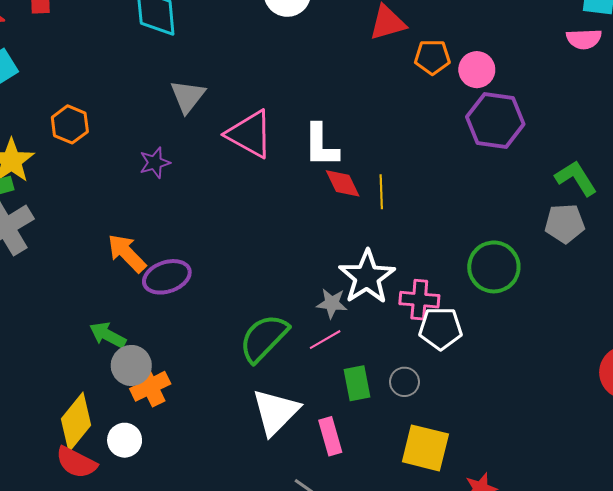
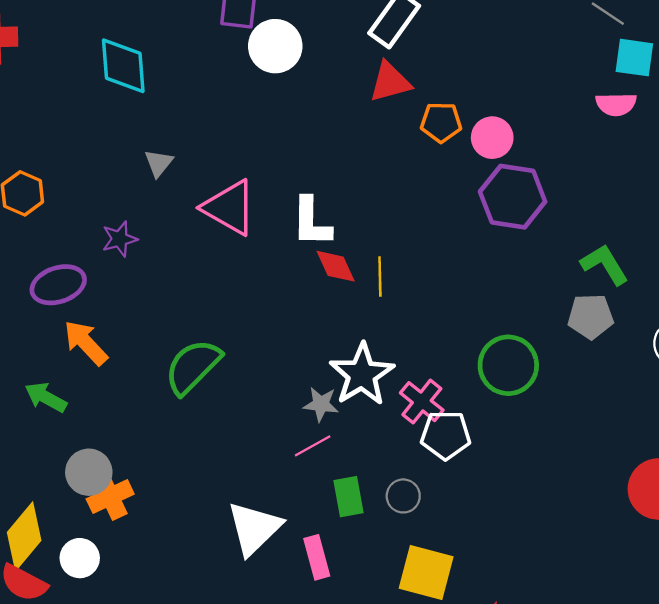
gray triangle: (188, 96) -> (159, 163), size x0.7
purple ellipse: (167, 277) -> (58, 285), moved
pink cross: (419, 300) -> (422, 402), turned 33
green arrow: (108, 335) -> (46, 397), moved
green semicircle: (264, 338) -> (193, 367), moved

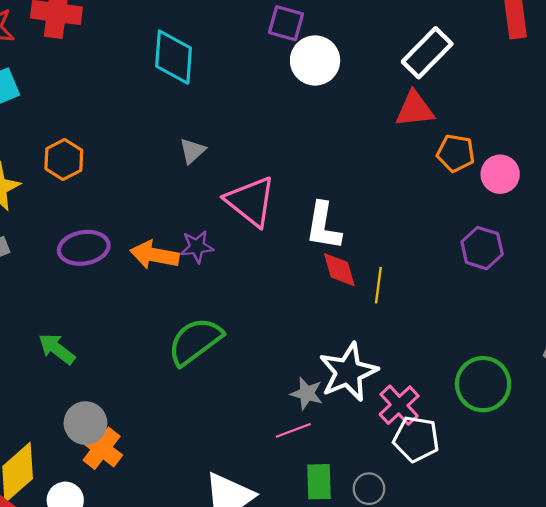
purple hexagon: (513, 197) -> (482, 248), moved, size x0.7
purple star: (120, 239) -> (197, 247), moved
orange arrow: (86, 343) -> (154, 255), moved, turned -45
orange cross: (110, 497) -> (102, 448), turned -36

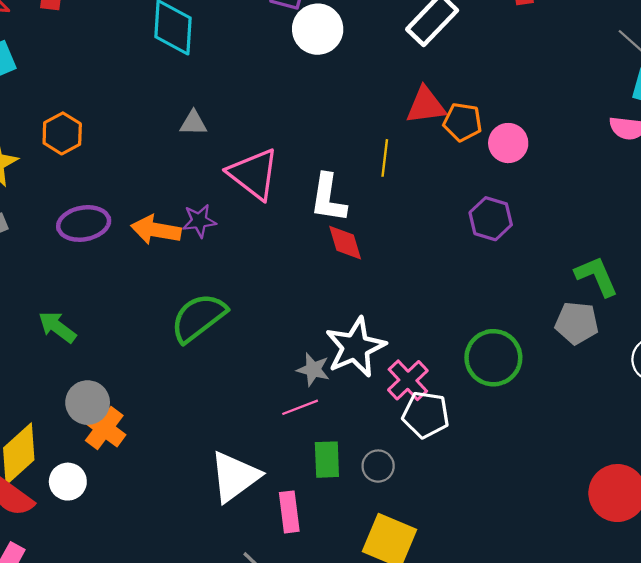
red triangle: (415, 109) -> (426, 105), moved
gray triangle: (192, 151) -> (193, 123), turned 44
yellow line: (378, 285) -> (385, 158), moved

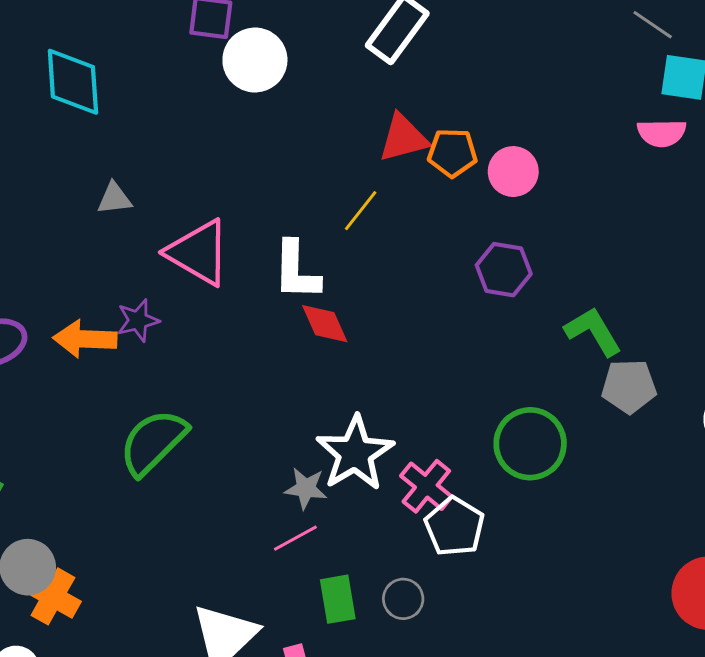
yellow line: (385, 158) -> (361, 211), turned 39
green L-shape: (597, 276) -> (593, 331), moved
white pentagon: (426, 415) -> (455, 527), turned 30

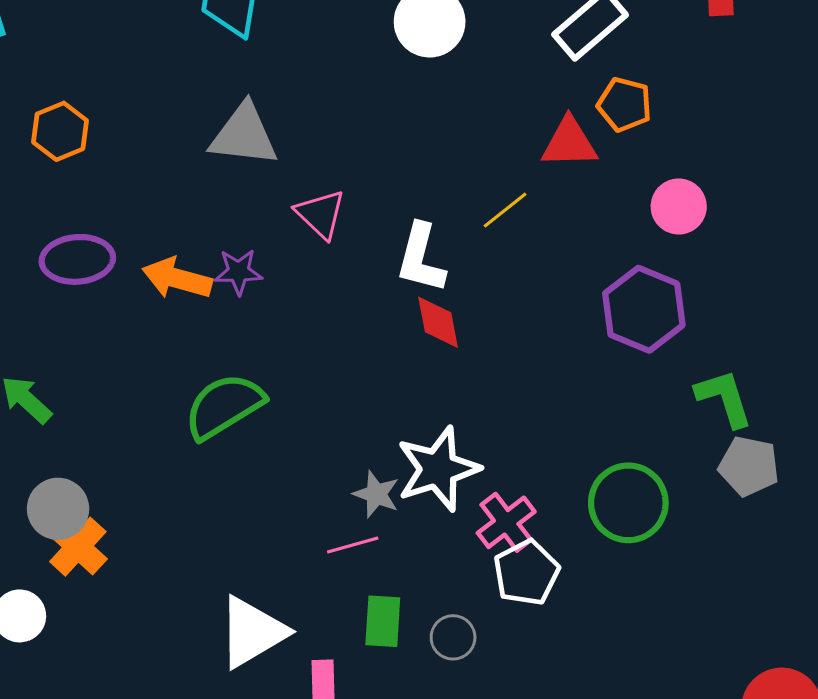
orange pentagon: (452, 153) -> (625, 104), moved
gray triangle: (114, 198) -> (244, 135), size x1.8
pink triangle: (198, 253) -> (321, 214), size x0.7
purple hexagon: (504, 270) -> (644, 309), size x1.4

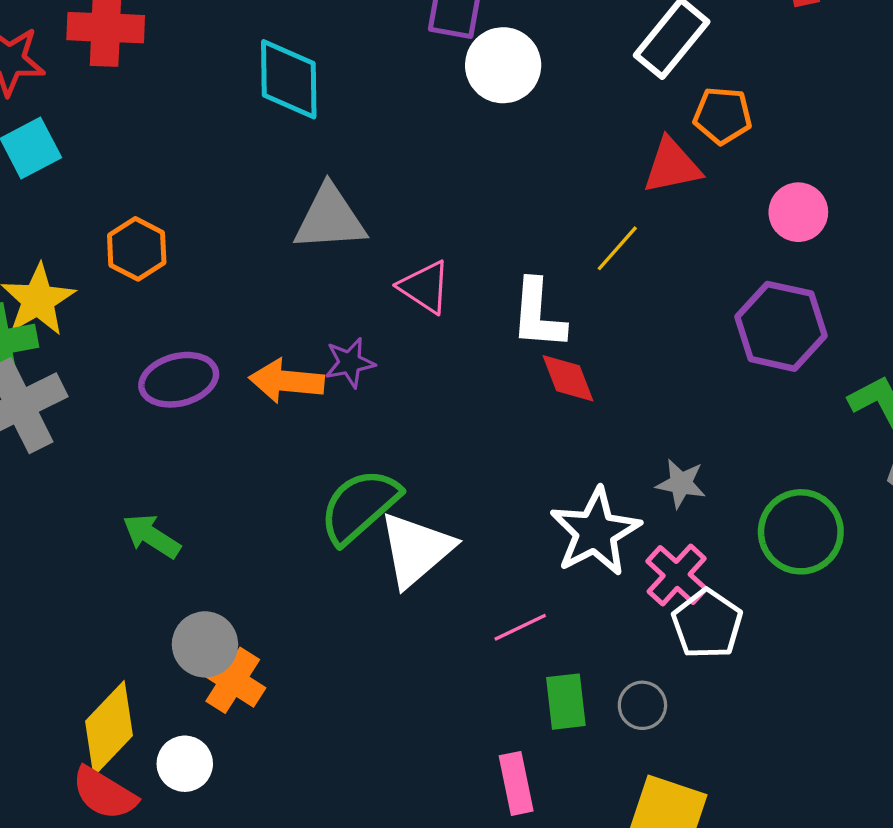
gray star: (376, 494) -> (681, 483), moved
white triangle: (252, 632) -> (416, 550), moved

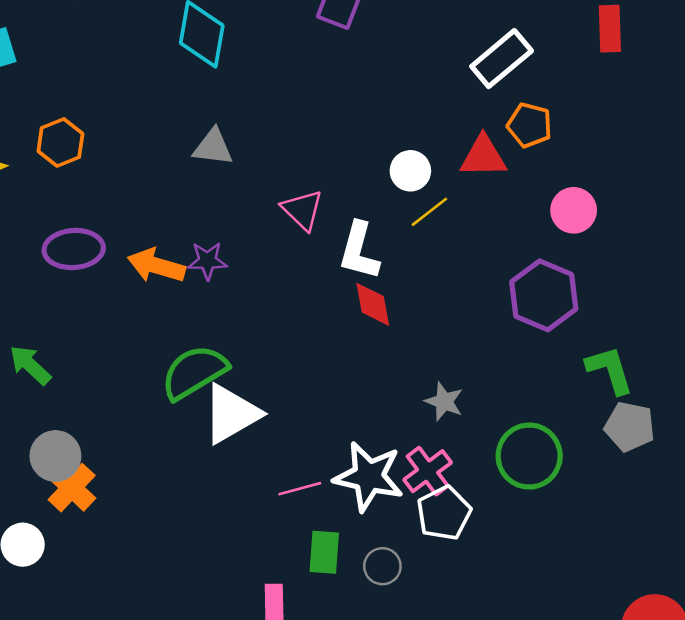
white circle: (503, 65) -> (410, 171), moved, size x0.7
gray triangle: (330, 218) -> (213, 147), size x0.7
pink triangle: (425, 287) -> (302, 210), moved
white star: (595, 532) -> (369, 477), moved, turned 30

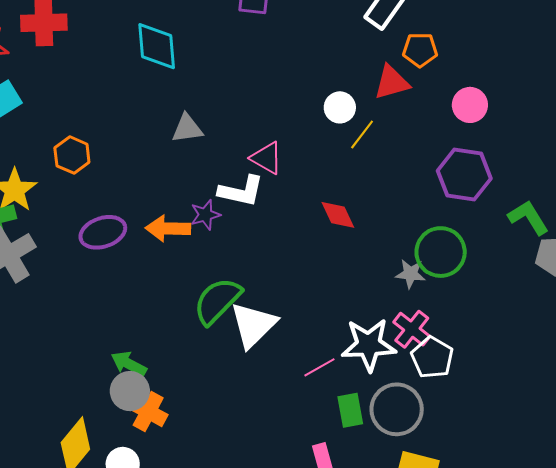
white L-shape: (359, 251) -> (241, 191), moved, turned -78
green arrow: (30, 365) -> (129, 364), moved
green circle: (529, 456) -> (441, 252), moved
gray circle: (382, 566) -> (397, 409), size x1.8

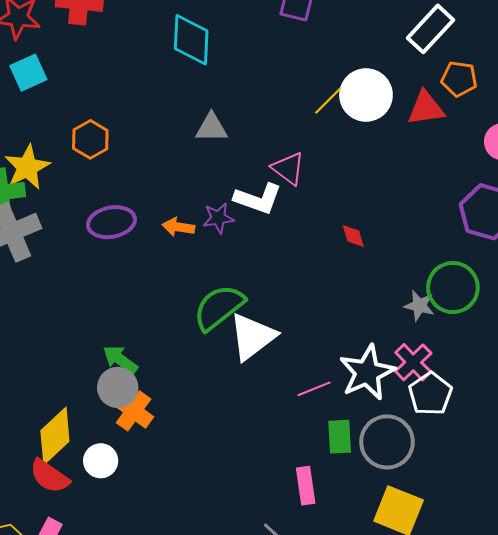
white circle: (340, 107) -> (366, 95), moved, size x1.6
yellow line: (362, 134) -> (328, 101), moved
red diamond: (338, 215) -> (353, 236), size x0.7
orange arrow: (168, 228) -> (178, 227), size x0.7
white star: (369, 345) -> (367, 372), turned -30

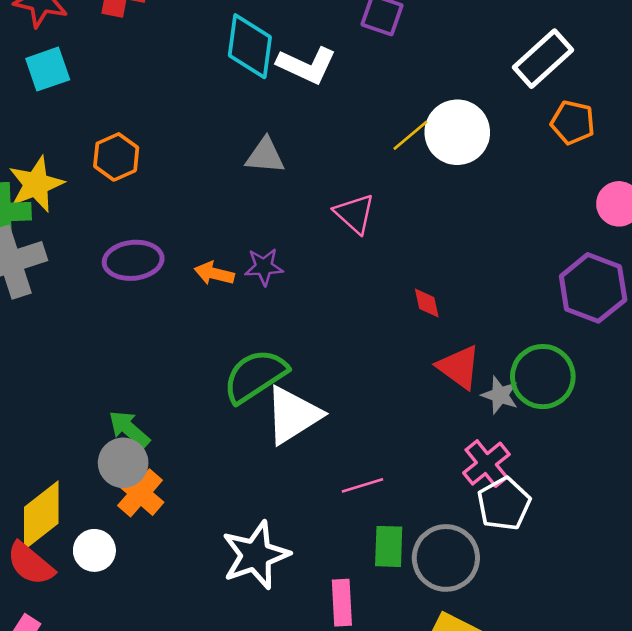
red triangle: (426, 108) -> (459, 367), moved, turned 39
white L-shape: (258, 199) -> (307, 65), moved
white star: (367, 372) -> (256, 555), moved

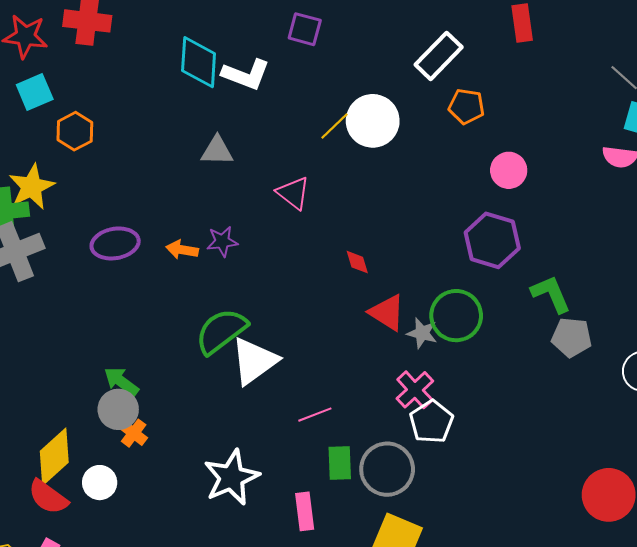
orange hexagon: (116, 157) -> (75, 131), moved
orange cross: (140, 493) -> (134, 433), size x0.7

